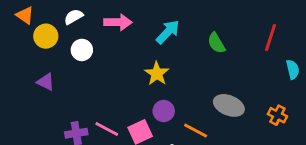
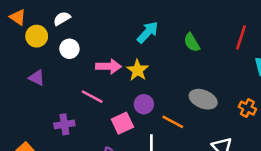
pink arrow: (118, 22) -> (109, 66), moved
pink line: (107, 129) -> (92, 97), moved

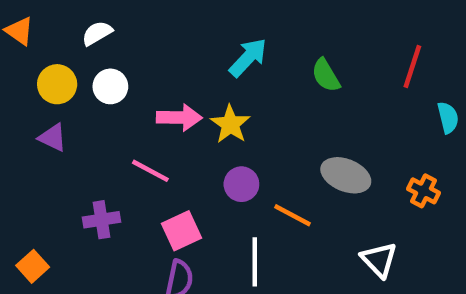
yellow circle: (37, 36) -> (57, 84), moved
pink square: (122, 123) -> (181, 231), moved

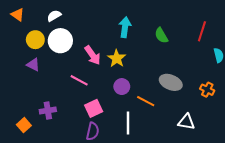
cyan arrow: (248, 58) -> (125, 27), turned -36
white circle: (110, 86) -> (60, 41), size x1.5
pink arrow: (179, 118) -> (93, 55), turned 54
purple cross: (102, 220) -> (48, 110), moved
white triangle: (379, 260) -> (186, 122), turned -36

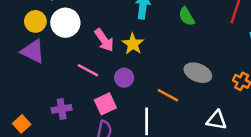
purple triangle: (33, 65) -> (33, 51), size x1.5
purple circle: (122, 87) -> (124, 78), moved
purple cross: (48, 110) -> (62, 109), moved

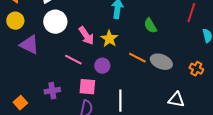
green semicircle: (187, 16) -> (150, 26), moved
yellow circle: (35, 21) -> (15, 21), moved
orange line: (168, 95) -> (137, 58), moved
pink square: (105, 104) -> (87, 87), turned 30

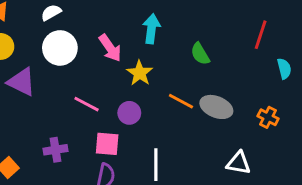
pink arrow: (86, 36) -> (110, 48), moved

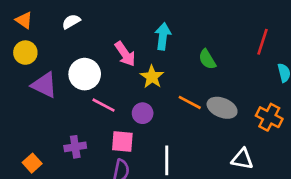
white circle: (60, 48) -> (85, 74), moved
orange cross: (268, 117) -> (269, 117), size x1.4

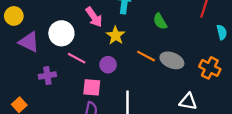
purple cross: (75, 147) -> (47, 76), moved

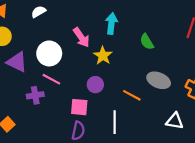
orange line: (146, 56) -> (132, 95), moved
pink line: (77, 58) -> (51, 79), moved

